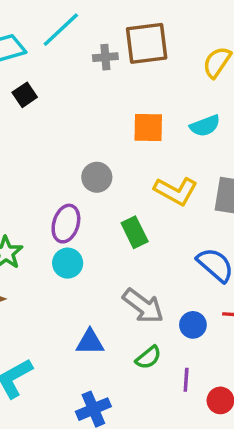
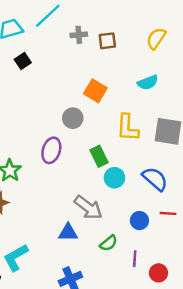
brown square: (147, 43) -> (107, 41), moved, size x0.6
orange square: (148, 127) -> (95, 91), moved, turned 30
yellow L-shape: (176, 191) -> (128, 128), turned 64
cyan circle: (68, 263) -> (114, 178), moved
gray arrow: (143, 306) -> (88, 207), moved

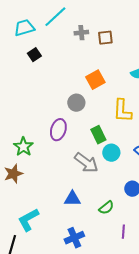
orange square: (95, 91) -> (95, 80), turned 30
gray arrow: (88, 207) -> (86, 163), moved
purple line: (135, 259) -> (123, 232), moved

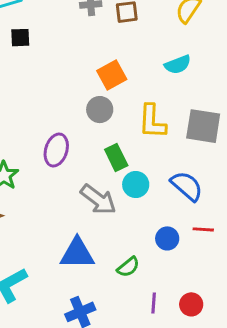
black square: (34, 55) -> (20, 38), turned 32
gray circle: (76, 103) -> (100, 110), moved
blue triangle: (72, 199) -> (77, 253), size x1.4

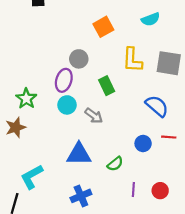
gray circle: (100, 110) -> (79, 59), moved
cyan circle: (136, 184) -> (67, 105), moved
gray arrow: (98, 199) -> (94, 116), size x0.7

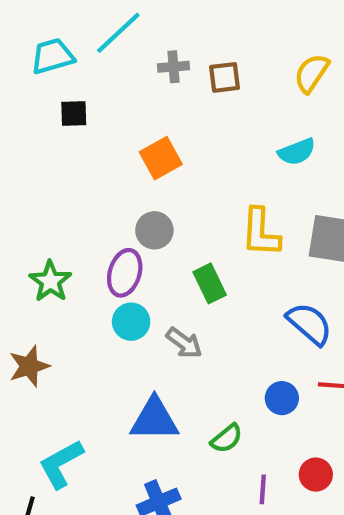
orange square: (103, 27) -> (161, 158), moved
green star: (26, 99) -> (50, 281), moved
red circle: (160, 191) -> (316, 475), moved

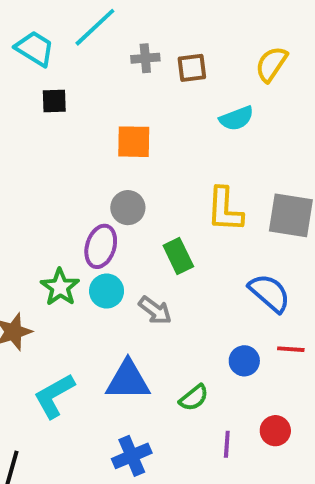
cyan trapezoid: (52, 56) -> (35, 49), turned 48
cyan semicircle: (297, 152) -> (237, 118), moved
orange square: (161, 158) -> (134, 142), turned 30
green star: (50, 281) -> (60, 287), moved
cyan L-shape: (61, 464) -> (54, 396), moved

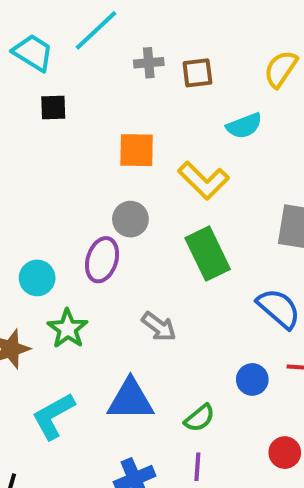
yellow L-shape: (225, 210) -> (204, 181), moved, turned -48
green rectangle: (178, 256) -> (208, 254), moved, size x1.4
green star: (60, 287) -> (68, 329), moved
cyan circle: (107, 291) -> (37, 278), moved
purple line: (227, 444) -> (197, 467), moved

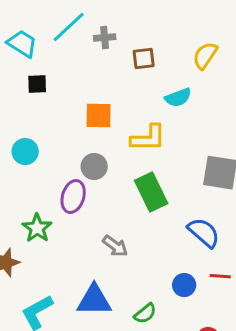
gray cross: (149, 63) -> (105, 38), moved
yellow L-shape: (204, 181) -> (148, 138), turned -45
cyan circle: (37, 278) -> (25, 152), moved
green star: (68, 329) -> (37, 228), moved

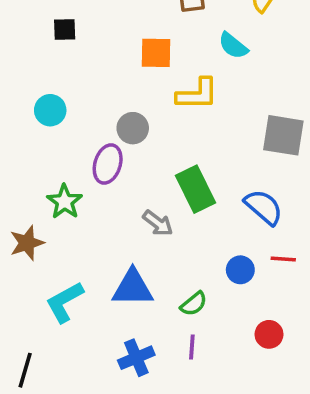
cyan semicircle: (178, 98) -> (233, 46), turned 60
orange square: (99, 116) -> (156, 53), moved
green rectangle: (151, 192) -> (195, 189), moved

